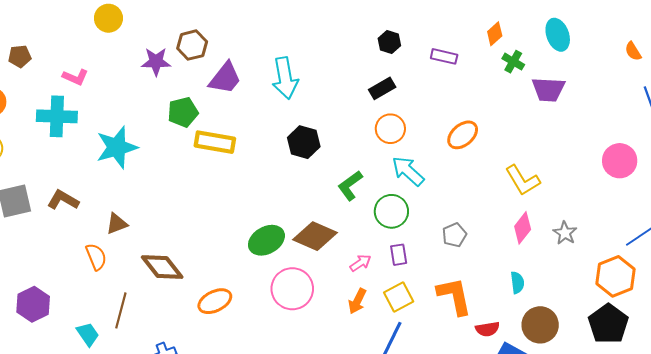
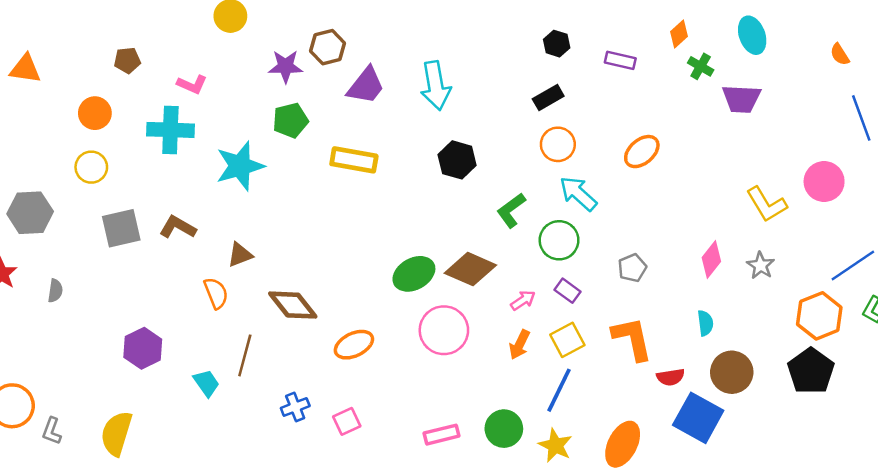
green pentagon: (183, 112) -> (290, 120), moved
yellow L-shape: (523, 180) -> (767, 204), moved
purple rectangle: (399, 255) -> (567, 291), turned -45

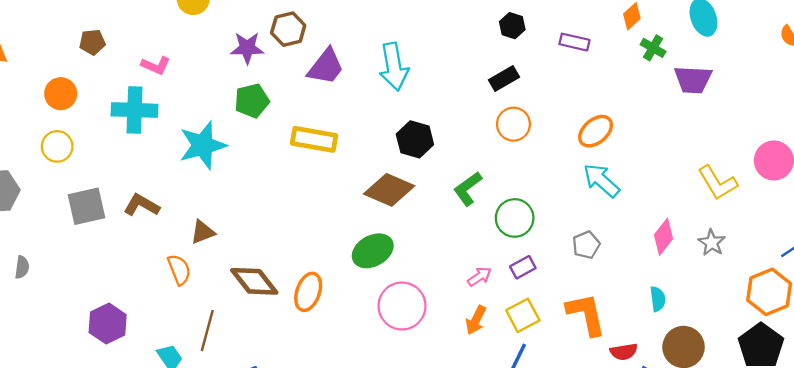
cyan arrow: (578, 194) -> (601, 180), moved
brown diamond: (470, 269) -> (389, 190), moved
purple rectangle: (567, 291) -> (523, 267), turned -65
orange ellipse: (354, 345) -> (308, 292), moved, turned -45

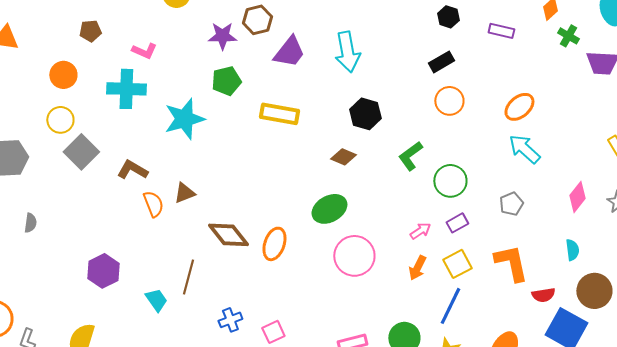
brown diamond: (389, 190) -> (343, 157), size x0.6
gray square: (86, 206) -> (81, 152), moved, turned -32
orange semicircle: (179, 270) -> (153, 204), moved

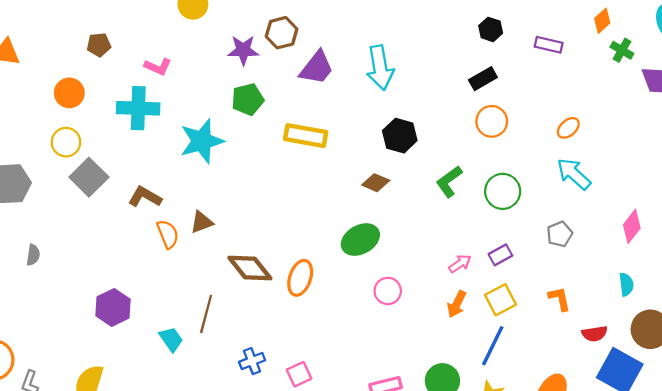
orange ellipse: (519, 107) -> (568, 128), size x0.7
green circle: (450, 181) -> (503, 191), moved
pink circle: (354, 256) -> (388, 291), size x0.6
orange L-shape: (511, 263) -> (560, 299), size x0.6

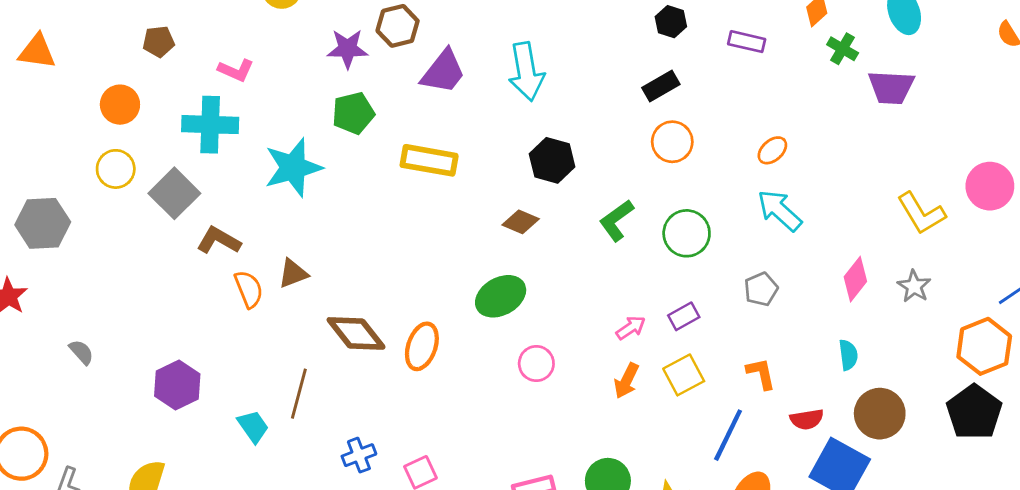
gray square: (89, 177) -> (174, 193), moved
gray semicircle: (33, 255) -> (81, 352), moved, turned -50
blue line: (493, 346) -> (728, 435), moved

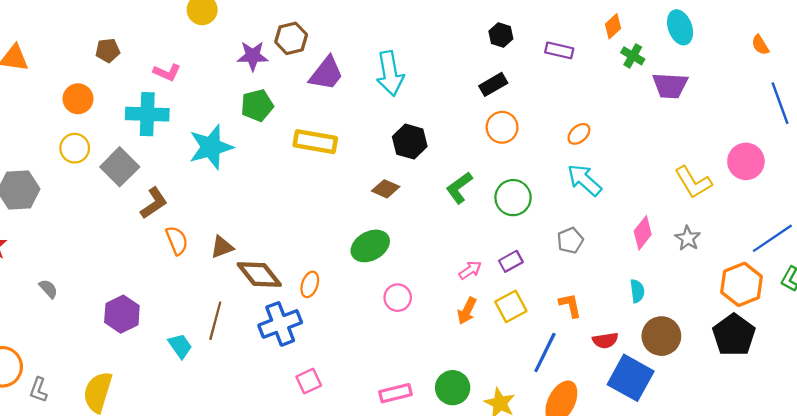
brown L-shape: (219, 240) -> (154, 203), turned 116
brown triangle: (293, 273) -> (222, 247), moved
orange ellipse: (422, 346) -> (310, 284), size x0.7
blue cross: (359, 455) -> (280, 324), moved, size x1.6

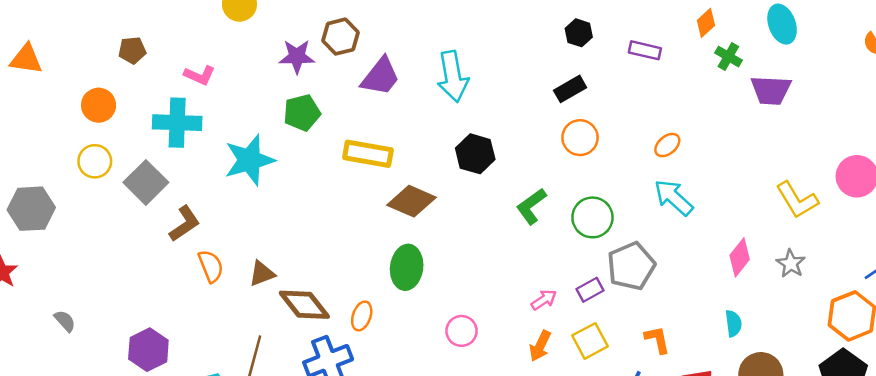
brown diamond: (386, 189) -> (412, 201), moved, size x1.5
gray pentagon: (570, 240) -> (631, 266), moved, size x1.6
green ellipse: (370, 246) -> (407, 267), moved, turned -54

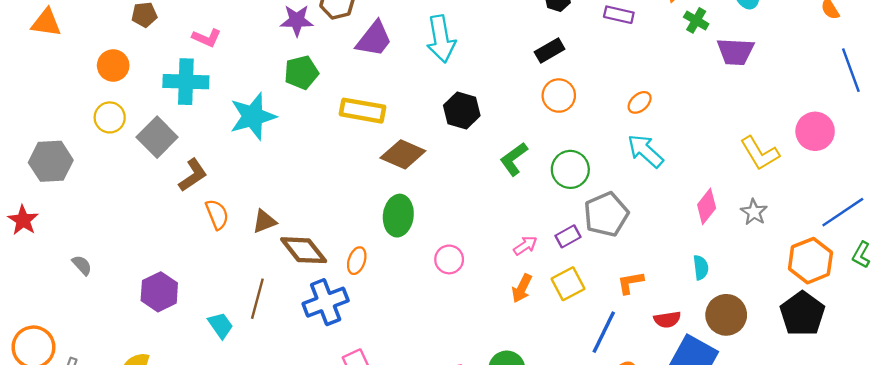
pink circle: (461, 331) -> (449, 259), moved
orange L-shape: (657, 340) -> (630, 283), turned -88

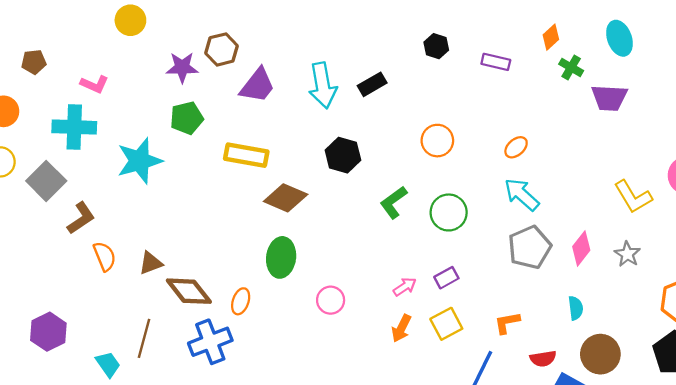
black rectangle: (550, 50) -> (372, 84), moved
gray pentagon: (606, 214) -> (530, 247), moved

